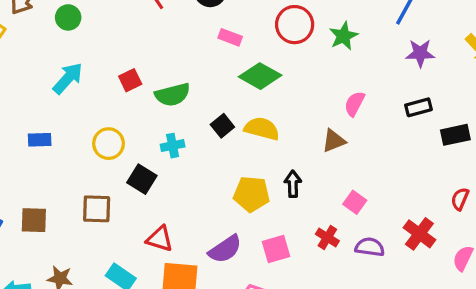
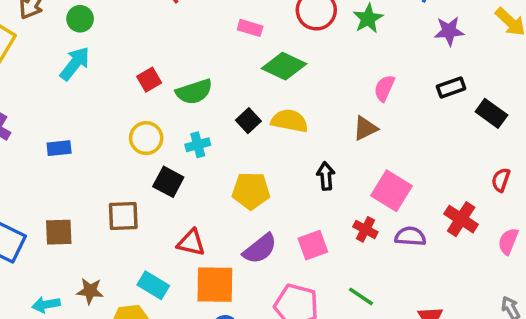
cyan arrow: (68, 78) -> (75, 64), moved
black rectangle: (455, 135) -> (491, 113), turned 52
yellow circle: (109, 144) -> (146, 138), moved
yellow pentagon: (251, 194) -> (251, 191), moved
pink square: (355, 202) -> (391, 191), size x1.6

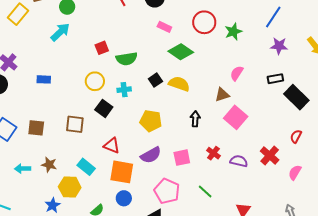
black rectangle: (491, 113) -> (296, 97), size x1.4
pink square: (391, 191) -> (236, 117), moved

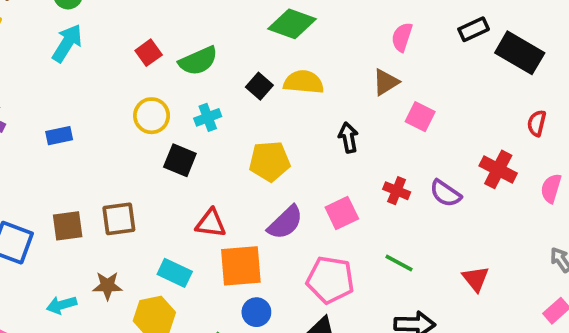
pink square: (236, 117) -> (420, 117), size x0.7
brown square: (75, 124) -> (119, 219), moved
purple semicircle: (239, 161) -> (445, 193), turned -144

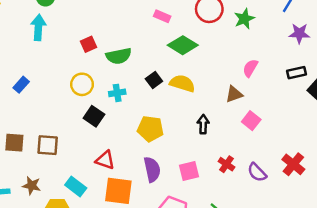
cyan arrow: (67, 43) -> (38, 27), turned -40
blue rectangle: (59, 136) -> (21, 85), turned -49
purple semicircle: (285, 222) -> (152, 169), turned -70

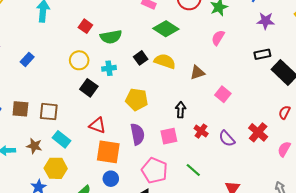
red square: (89, 44) -> (85, 26), turned -32
pink semicircle: (250, 68) -> (218, 38), moved
brown triangle: (234, 94) -> (197, 73), moved
black arrow: (203, 124) -> (181, 110), moved
cyan rectangle: (76, 187) -> (61, 139), moved

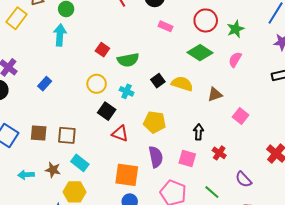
green diamond: (166, 29) -> (200, 53), moved
cyan cross: (109, 68) -> (127, 91), turned 32
red triangle: (97, 125) -> (120, 134), moved
pink square: (169, 136) -> (187, 158), turned 30
purple semicircle: (227, 139) -> (244, 179), moved

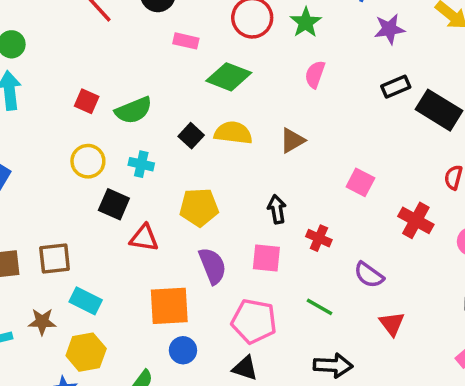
green diamond: (200, 53) -> (229, 77), moved
pink square: (241, 116) -> (360, 182), moved

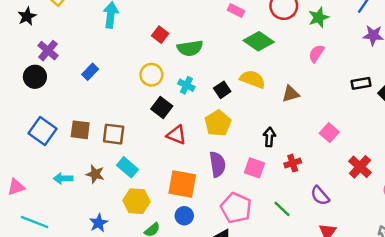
black rectangle: (396, 87) -> (361, 83), moved
black square: (191, 136) -> (222, 90), moved
yellow pentagon: (199, 207) -> (218, 123), turned 30
red cross: (319, 238) -> (293, 163), turned 35
yellow hexagon: (86, 352) -> (136, 201), moved

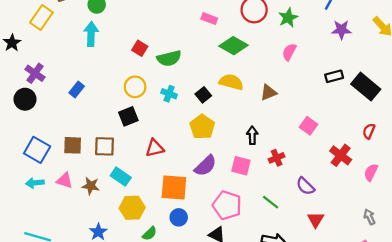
black square: (162, 108) -> (128, 116), moved, turned 36
red triangle: (176, 135) -> (155, 148), moved, turned -30
purple semicircle: (217, 164) -> (206, 166), turned 60
cyan arrow: (63, 178) -> (35, 183), moved
pink triangle: (16, 187) -> (65, 180), moved, turned 42

